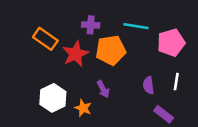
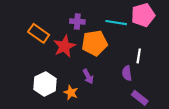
pink pentagon: (171, 43) -> (143, 15), moved
white line: (176, 82) -> (139, 56), moved

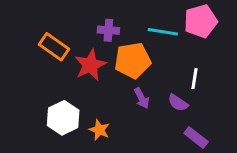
purple semicircle: (127, 73) -> (178, 103), turned -48
purple arrow: (88, 76) -> (142, 98), moved

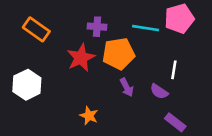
orange rectangle: (54, 47) -> (36, 29), moved
white hexagon: (63, 118) -> (27, 85), moved

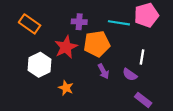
white hexagon: (27, 85) -> (39, 65), moved
orange star: (89, 116) -> (66, 88), moved

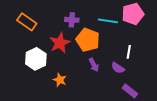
orange pentagon: (97, 44) -> (88, 40), turned 30

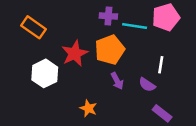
purple cross: (72, 20) -> (108, 16), moved
orange pentagon: (88, 40) -> (110, 50), turned 30
orange star: (60, 80) -> (88, 108), moved

